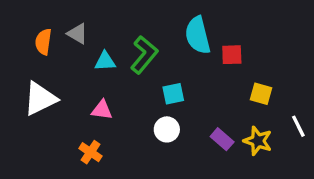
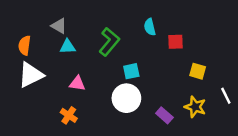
cyan semicircle: (198, 35) -> (150, 27), size x0.6
orange semicircle: (43, 42) -> (25, 45), moved
cyan triangle: (105, 61) -> (68, 47), moved
white circle: (167, 129) -> (126, 98), size x1.5
purple rectangle: (222, 139) -> (164, 115), moved

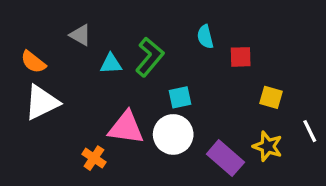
orange semicircle: (25, 45) -> (33, 62), turned -60
cyan triangle: (68, 47) -> (111, 64), moved
pink triangle: (77, 83) -> (126, 128), moved, size x1.6
purple rectangle: (164, 115) -> (225, 158), size x1.5

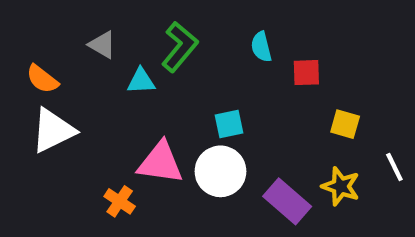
green L-shape: (150, 57) -> (180, 47), moved

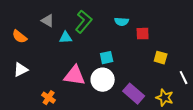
cyan semicircle: (261, 47) -> (122, 22), turned -72
white triangle: (53, 131) -> (21, 70), moved, size x0.7
yellow star: (341, 186) -> (165, 98), moved
orange cross: (120, 201) -> (49, 98), moved

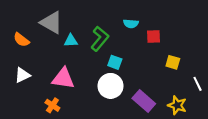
gray triangle: (48, 21) -> (51, 23), size x1.6
green L-shape: (84, 22) -> (100, 39), moved
cyan square: (107, 58) -> (115, 62), turned 32
pink triangle: (75, 76) -> (63, 78), moved

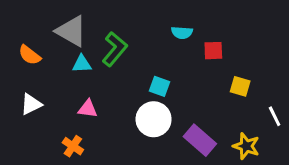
green L-shape: (100, 39) -> (115, 49), moved
cyan triangle: (71, 41) -> (82, 64), moved
pink triangle: (63, 78) -> (88, 109), size x0.6

